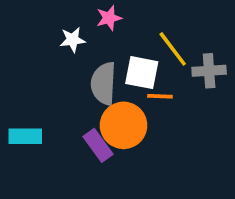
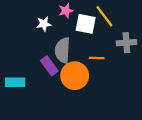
yellow line: (173, 49) -> (104, 16), moved
white square: (142, 73) -> (86, 24), moved
purple rectangle: (98, 145) -> (49, 66), moved

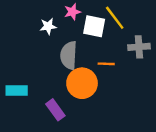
purple rectangle: (49, 66) -> (55, 110), moved

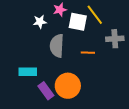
orange circle: (82, 83) -> (68, 86), moved
cyan rectangle: (17, 90) -> (28, 72), moved

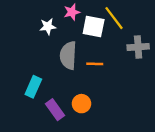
orange line: (88, 53) -> (95, 64), moved
cyan rectangle: (28, 72) -> (33, 87), turned -66
orange circle: (68, 86) -> (81, 104), size x0.6

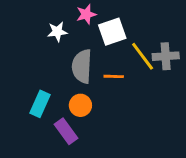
yellow line: (114, 18) -> (143, 56), moved
white square: (94, 27) -> (112, 32), turned -30
orange circle: (81, 104) -> (80, 105), moved

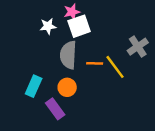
white square: (112, 32) -> (79, 26), moved
yellow line: (143, 56) -> (115, 67), moved
gray cross: (166, 56) -> (138, 47), turned -30

